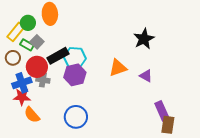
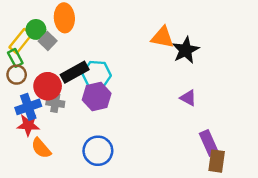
gray square: (37, 42) -> (48, 41), moved
green rectangle: (27, 45) -> (15, 58), moved, turned 32
orange triangle: (118, 68) -> (162, 37), moved, turned 30

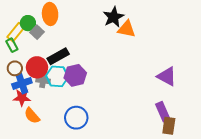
black star: (186, 50) -> (113, 17), moved
brown circle: (17, 75) -> (15, 68), moved
cyan hexagon: (97, 75) -> (57, 76), moved
purple triangle: (188, 98) -> (167, 76), moved, size x1.5

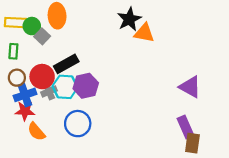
yellow rectangle: (16, 32) -> (16, 23), moved, turned 54
green rectangle: (12, 45) -> (13, 51), turned 32
gray cross: (43, 80) -> (49, 91), turned -32
blue circle: (76, 118) -> (78, 124), moved

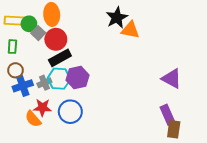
red circle: (42, 77) -> (56, 39), moved
red star: (25, 111) -> (42, 108), moved

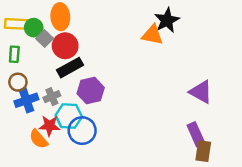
black star: (117, 18) -> (167, 20), moved
cyan hexagon: (59, 79) -> (69, 116), moved

